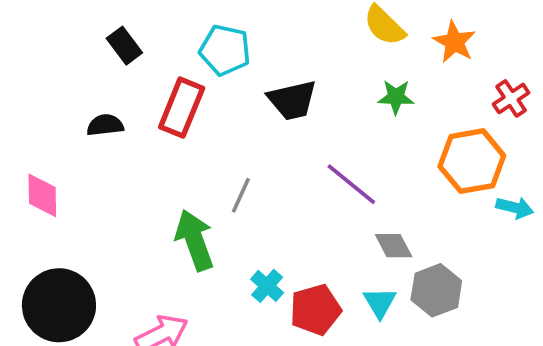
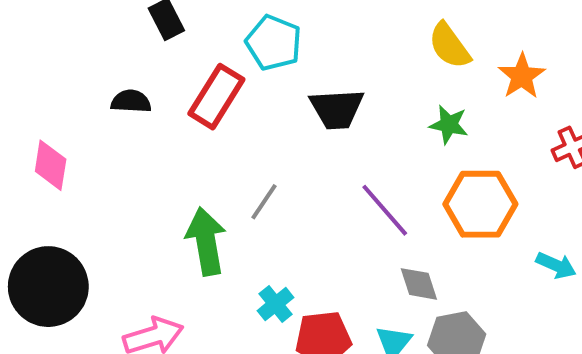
orange hexagon: (472, 161) -> (480, 204), moved

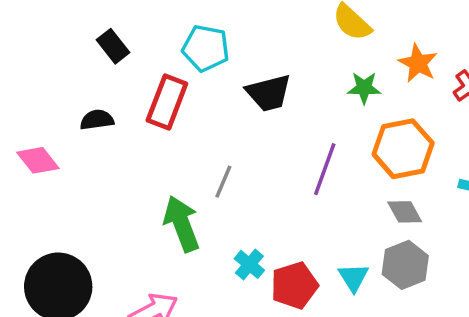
orange star: (522, 76) -> (418, 63), moved
pink diamond: (51, 165) -> (38, 160), moved, turned -36
purple line: (385, 210) -> (325, 169), turned 72
gray diamond: (419, 284) -> (405, 212), moved

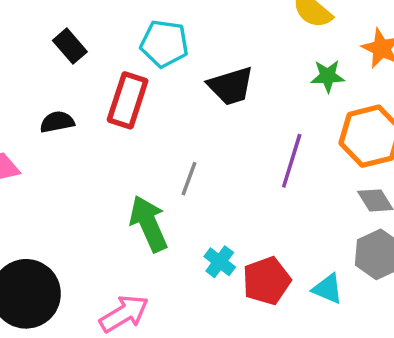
cyan triangle: (353, 277) -> (328, 289), moved, turned -32

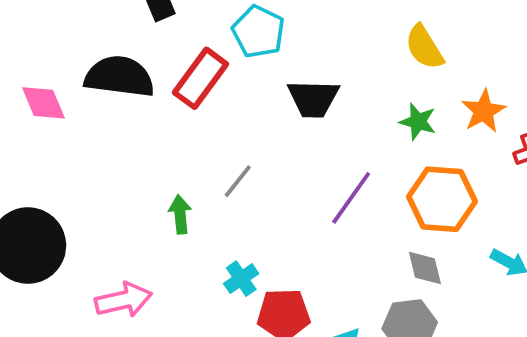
black semicircle: (57, 122) -> (119, 77), size x1.8
green arrow: (149, 224) -> (180, 214), size x0.6

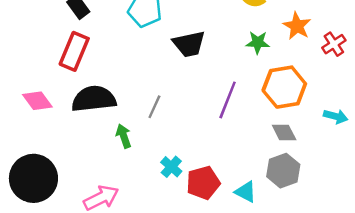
black semicircle: (119, 77) -> (94, 99), moved
red rectangle: (200, 78) -> (74, 51), moved
pink diamond: (43, 103) -> (37, 101), moved

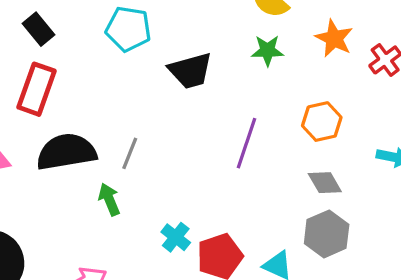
green star: (258, 42) -> (268, 50), moved
orange hexagon: (284, 87) -> (322, 122), size x0.7
gray line: (154, 107) -> (130, 153), moved

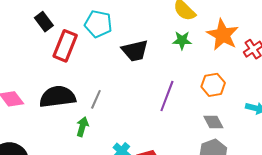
orange star: (334, 38) -> (223, 35), size x1.4
red rectangle: (36, 89) -> (65, 46), moved
green arrow: (109, 199) -> (82, 127), turned 36

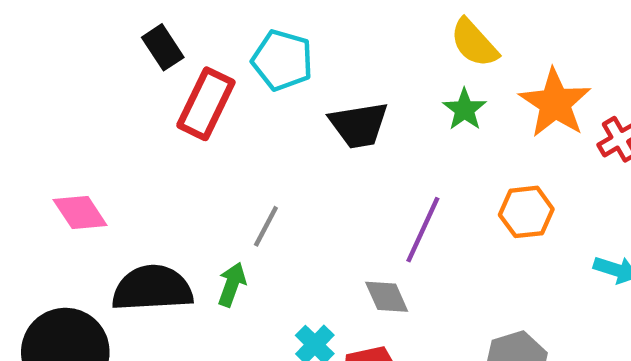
green star: (182, 40) -> (465, 109), turned 30
black semicircle: (58, 97) -> (152, 288), moved
gray diamond: (213, 122) -> (387, 297), moved

